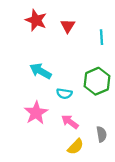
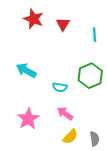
cyan arrow: (41, 71) -> (26, 70), moved
pink star: (36, 113) -> (28, 119), moved
gray semicircle: (102, 134) -> (94, 139), moved

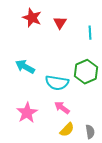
cyan semicircle: (60, 87) -> (57, 83), size x1.6

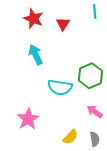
cyan line: (90, 33) -> (95, 11), moved
cyan arrow: (25, 67) -> (36, 55), moved, turned 36
pink arrow: (62, 108) -> (95, 112), moved

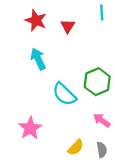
cyan semicircle: (60, 87) -> (64, 94), turned 35

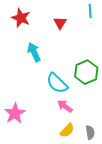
red star: (36, 20) -> (21, 18), moved
pink arrow: (102, 120) -> (65, 106), moved
pink star: (30, 128) -> (15, 113), moved

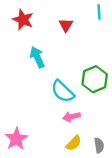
pink arrow: (65, 106) -> (71, 117), turned -49
pink star: (15, 113) -> (16, 139), moved

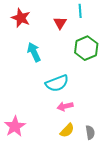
cyan line: (99, 12) -> (80, 11), moved
green hexagon: (95, 79) -> (86, 48), moved
cyan semicircle: (63, 91) -> (57, 83), turned -65

